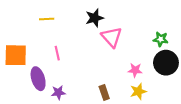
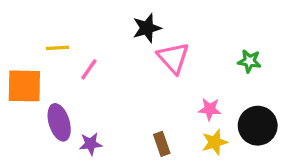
yellow line: (47, 19) -> (57, 48), moved
pink line: (57, 53) -> (89, 69), moved, turned 48
black circle: (166, 63) -> (258, 126), moved

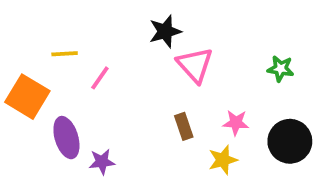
orange square: (24, 86) -> (27, 97), turned 30
yellow star: (215, 142) -> (223, 160), moved
brown rectangle: (162, 144) -> (184, 126), moved

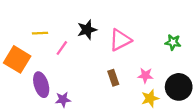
black star: (165, 31) -> (87, 30), moved
pink triangle: (195, 65) -> (120, 40), turned 45
yellow star: (223, 160) -> (150, 98), moved

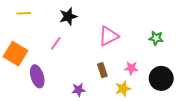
black star: (87, 30) -> (68, 16), moved
yellow line: (40, 33) -> (24, 13), moved
yellow star: (150, 98) -> (123, 89), moved
purple star: (63, 100) -> (79, 90), moved

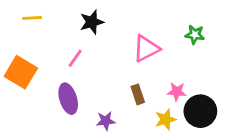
green star: (156, 38) -> (195, 35), moved
purple ellipse: (37, 76) -> (68, 99), moved
black circle: (161, 78) -> (200, 111), moved

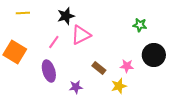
pink triangle: (146, 49) -> (81, 35), moved
brown rectangle: (138, 94) -> (99, 68), turned -32
black circle: (200, 111) -> (154, 55), moved

